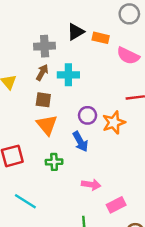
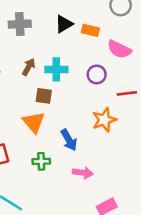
gray cross: (45, 46) -> (20, 24), moved
brown square: (43, 100) -> (44, 96), moved
purple circle: (88, 115) -> (97, 74), moved
pink arrow: (91, 185) -> (83, 173), moved

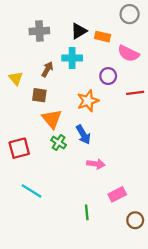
cyan cross: (56, 69) -> (72, 58), moved
brown square: (44, 96) -> (39, 95), moved
orange star: (104, 120) -> (88, 101), moved
green cross: (41, 161) -> (59, 142), moved, turned 35

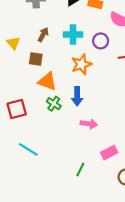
cyan cross: (72, 58) -> (73, 35), moved
orange triangle: (52, 119) -> (47, 81), turned -30
blue arrow: (83, 135) -> (77, 96), turned 30
green line: (87, 212) -> (80, 170), turned 32

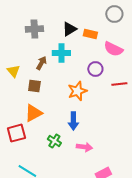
cyan cross: (73, 35) -> (61, 53), moved
orange triangle: (47, 81) -> (33, 113), moved, turned -48
green cross: (54, 104) -> (54, 141), moved

